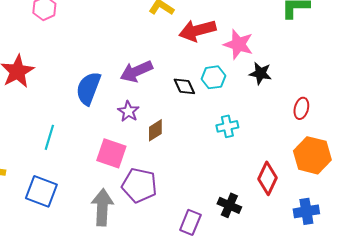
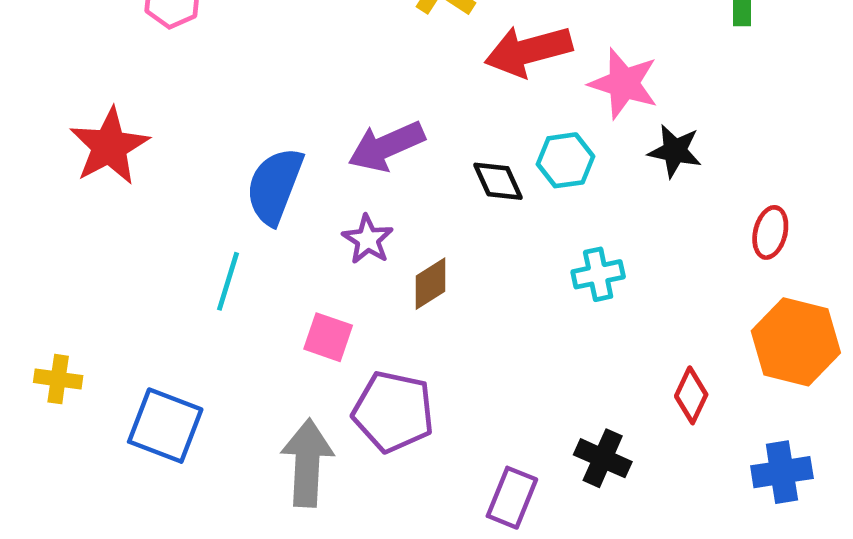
cyan line: (49, 137) -> (228, 281), moved
pink square: (111, 153) -> (328, 337), size x0.7
red diamond: (267, 178) -> (691, 395), size x0.7

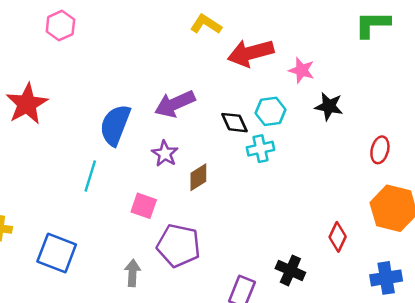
pink star: (624, 83) -> (302, 70), size x0.7
cyan cross: (598, 274) -> (261, 149), moved
gray arrow: (307, 463) -> (133, 273), size x0.6

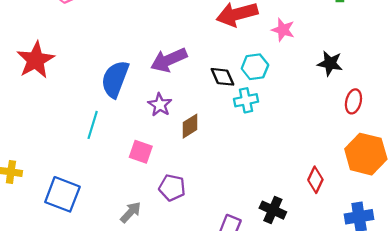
black star: (329, 106) -> (330, 63), moved
purple pentagon: (179, 246) -> (172, 188), size x0.7
gray arrow: (133, 273) -> (131, 212), turned 40

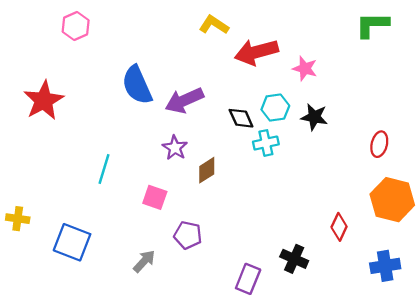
black star: (330, 63) -> (314, 117), moved
blue semicircle: (115, 79) -> (137, 85), moved, turned -45

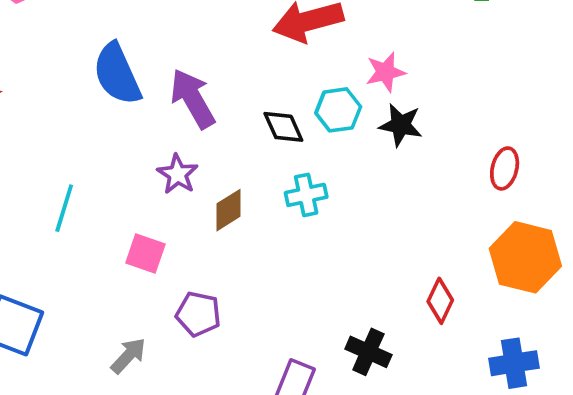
pink star: (305, 69) -> (385, 72), moved, turned -30
purple arrow: (184, 100) -> (193, 99), turned 84
cyan cross: (266, 143) -> (306, 195), moved

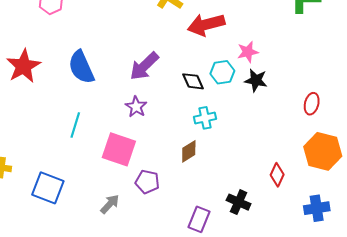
blue semicircle: (117, 74) -> (81, 67), moved
purple arrow: (193, 99) -> (144, 66), turned -104
brown diamond: (229, 210) -> (189, 151), moved
pink square: (145, 254) -> (119, 149), size x1.6

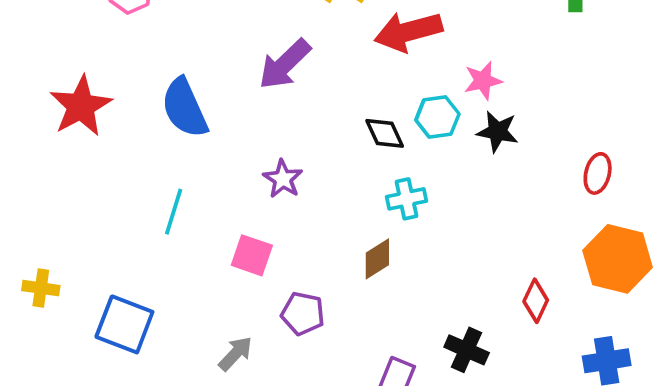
purple arrow: (144, 66) -> (285, 64), moved
pink square: (119, 149) -> (252, 255), size x0.7

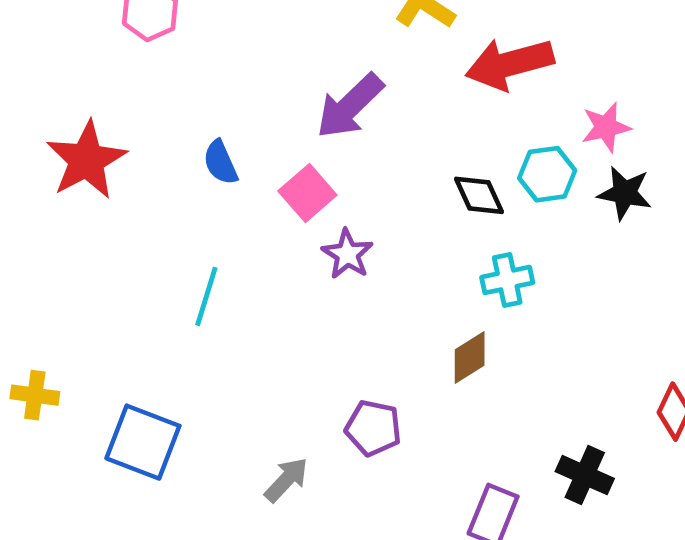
blue semicircle: (185, 108) -> (220, 162), size x0.6
pink square: (252, 255) -> (307, 193), moved, turned 30

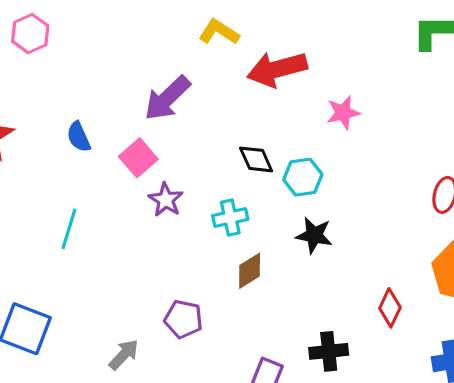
cyan hexagon: (547, 174) -> (303, 177), moved
black star: (625, 193) -> (314, 235), moved
cyan cross: (507, 280) -> (230, 217), moved
black cross: (585, 475) -> (329, 351), turned -30

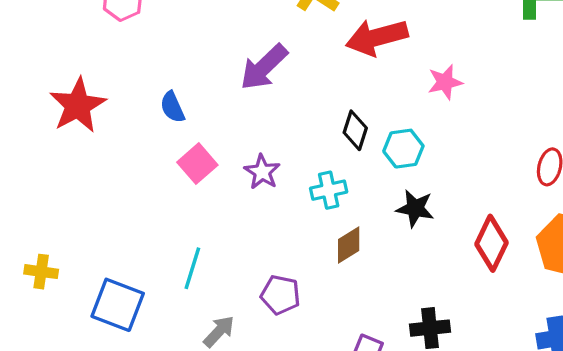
pink square: (138, 158) -> (197, 164), moved
black diamond: (256, 159) -> (355, 130), turned 42
cyan line: (69, 229) -> (192, 268), moved
red diamond: (390, 308) -> (491, 243), moved, size x1.4

